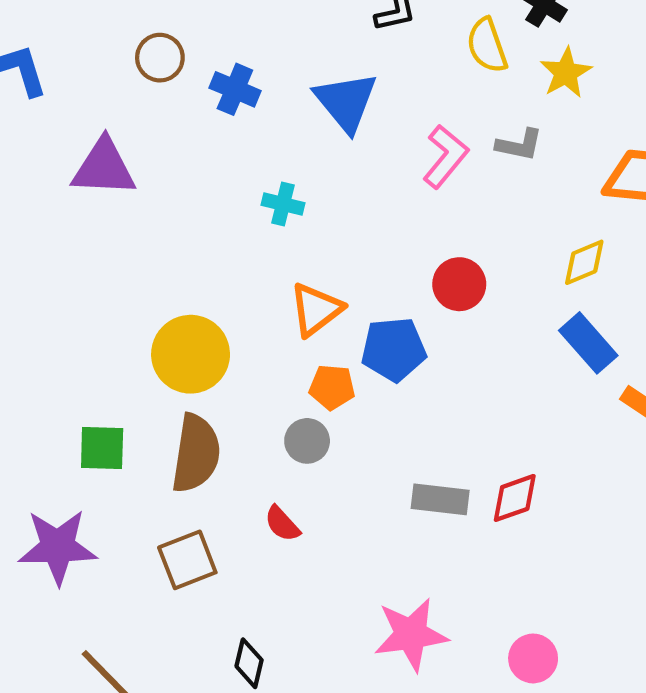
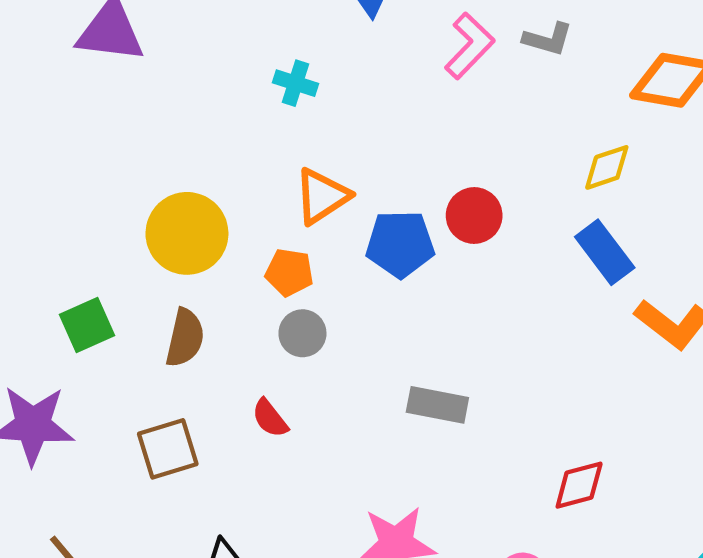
red circle: (459, 284) -> (474, 216), moved
orange pentagon: (332, 387) -> (289, 272), moved
green square: (102, 448) -> (87, 325), turned -30
brown semicircle: (196, 453) -> (185, 338), size x0.7
red diamond: (515, 498) -> (579, 485), moved

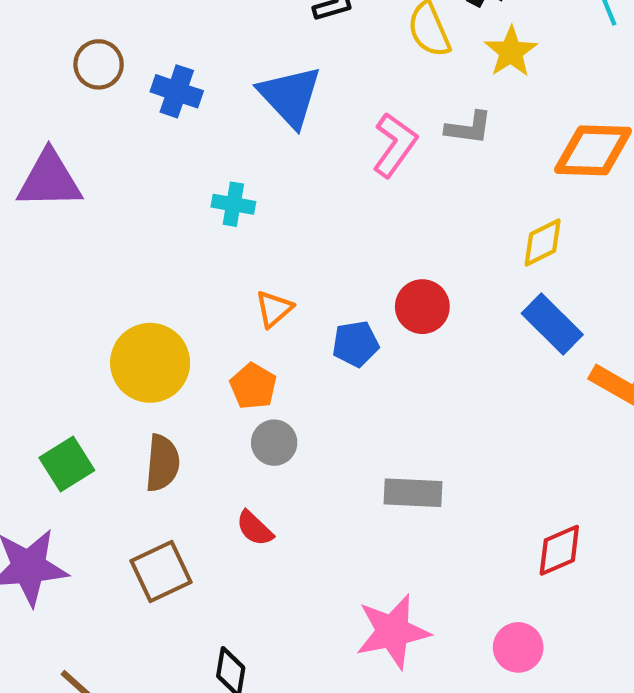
orange triangle: (322, 196) -> (274, 309), size x0.7
blue pentagon: (400, 244) -> (355, 344), size x0.7
orange pentagon: (289, 272) -> (253, 386), turned 30

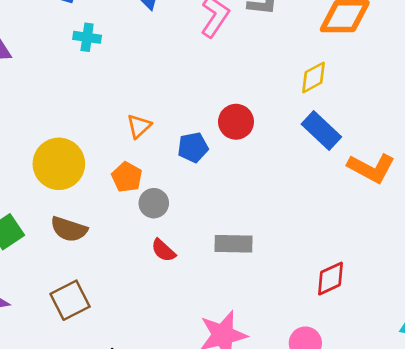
cyan cross: (233, 204) -> (87, 37), moved
gray circle: (274, 443) -> (154, 203), moved
brown semicircle: (162, 463) -> (69, 229), turned 105
red semicircle: (255, 528) -> (163, 250), moved

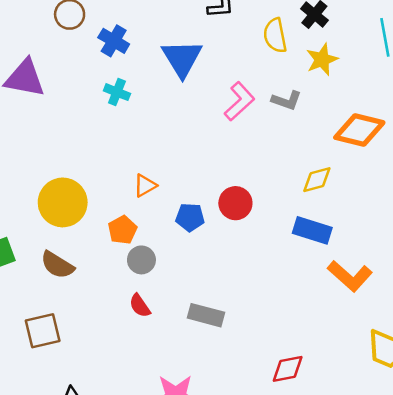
blue rectangle: (321, 131) -> (312, 230), turned -39

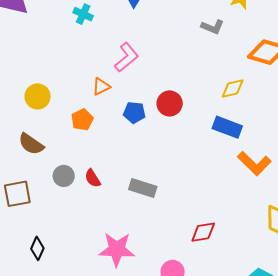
pink L-shape: (239, 101) -> (127, 57), moved
yellow circle: (63, 202) -> (38, 96), size x0.7
gray circle: (141, 260) -> (64, 176), moved

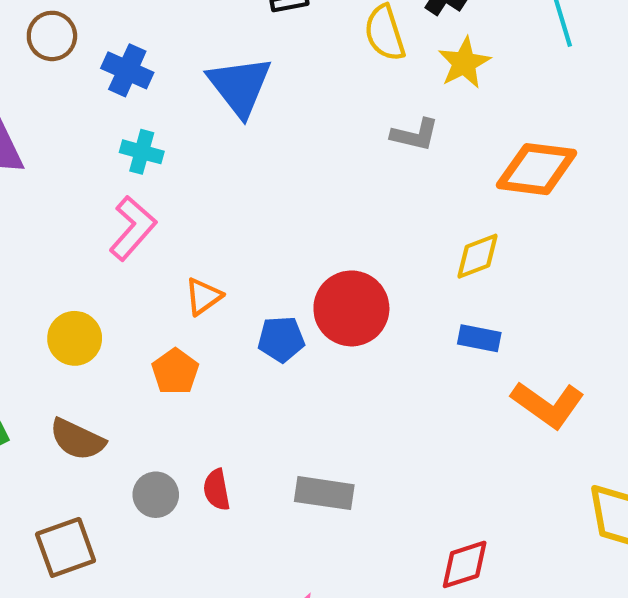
pink L-shape: (127, 57) -> (133, 228), moved
red circle: (170, 103) -> (351, 308), size x1.4
blue rectangle: (227, 127) -> (479, 338), size x0.7
red semicircle: (93, 178) -> (217, 490), turned 30

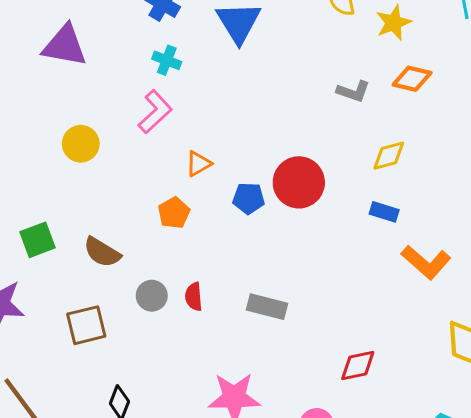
gray L-shape: (415, 135) -> (353, 91), moved
orange diamond: (537, 169) -> (412, 79), moved, size x0.7
yellow circle: (75, 338) -> (81, 144), moved

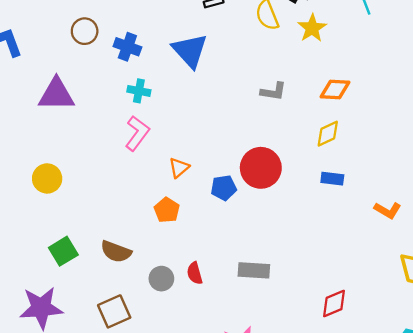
orange diamond: (412, 79) -> (335, 89), moved
gray L-shape: (353, 91) -> (273, 91), moved
yellow circle: (81, 144) -> (47, 178), moved
orange L-shape: (426, 262) -> (388, 210), moved, size x0.7

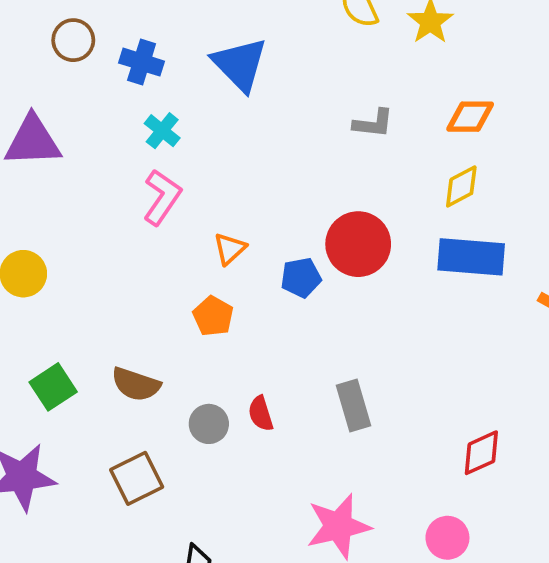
cyan cross: (139, 91) -> (162, 131), turned 30
blue rectangle: (332, 179) -> (471, 257), size x1.8
gray rectangle: (254, 270) -> (354, 406), turned 72

